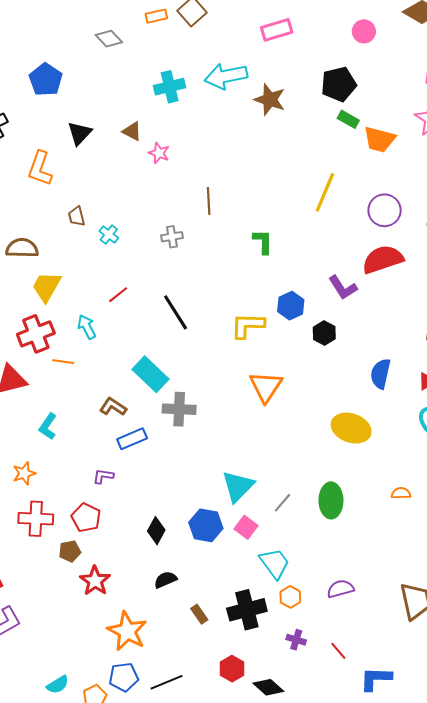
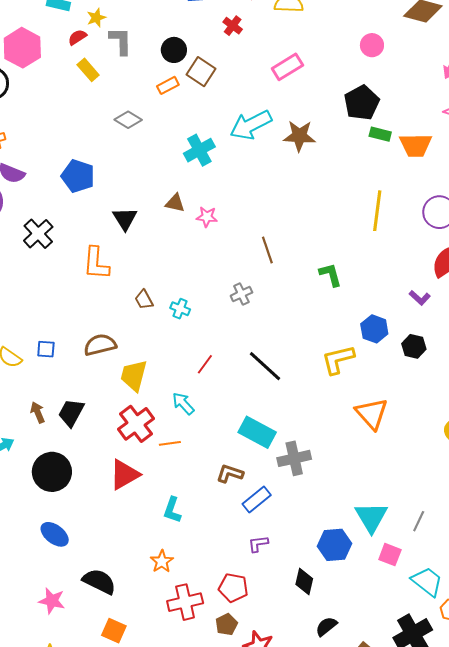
purple L-shape: (343, 288) -> (420, 298), size x0.7
purple L-shape: (103, 476) -> (258, 544), moved
blue hexagon: (206, 525) -> (334, 545), moved

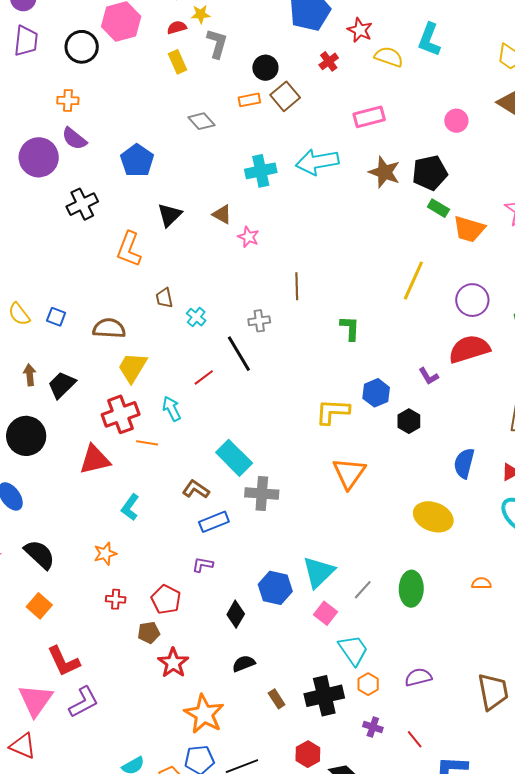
brown star: (299, 136) -> (384, 172), moved
black line: (265, 366) -> (239, 354), moved
red cross: (185, 602) -> (116, 599), size x0.6

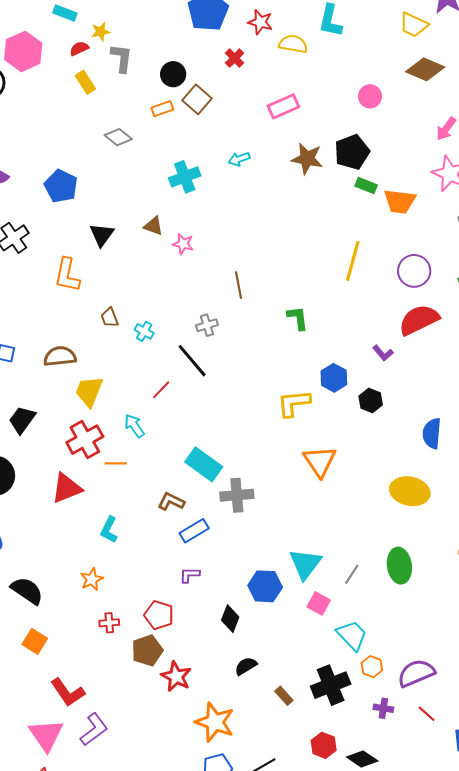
cyan arrow: (317, 162) -> (239, 159), size x0.5
brown pentagon: (149, 633) -> (147, 650), size x1.4
purple semicircle: (418, 677) -> (416, 673), moved, size x1.4

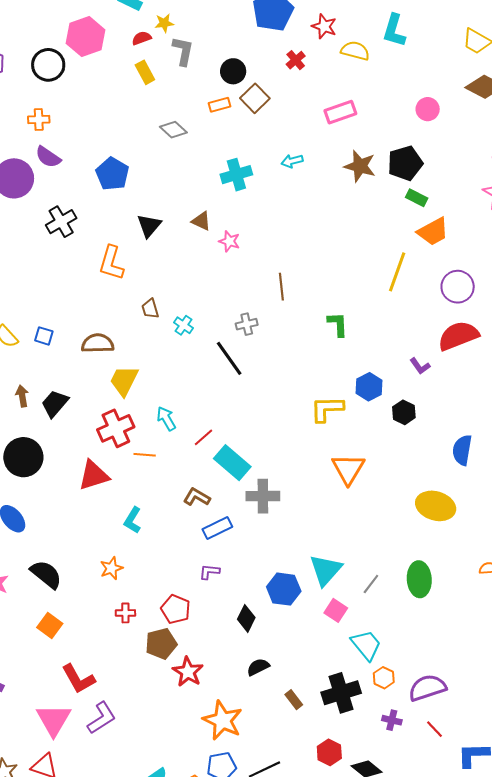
orange trapezoid: (400, 201) -> (433, 232), moved, turned -40
red line: (161, 390) -> (203, 437), moved

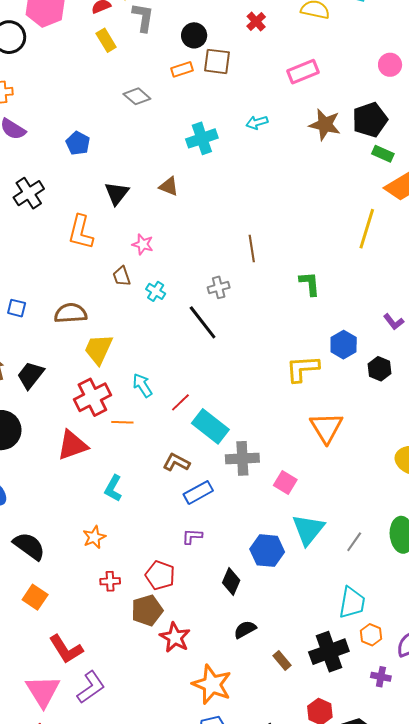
brown square: (255, 98) -> (217, 61), turned -36
blue pentagon: (112, 174) -> (78, 143), size x0.7
pink star: (229, 241) -> (143, 244), moved
pink square: (336, 610) -> (285, 483), moved
cyan trapezoid: (366, 645) -> (352, 603), turned 52

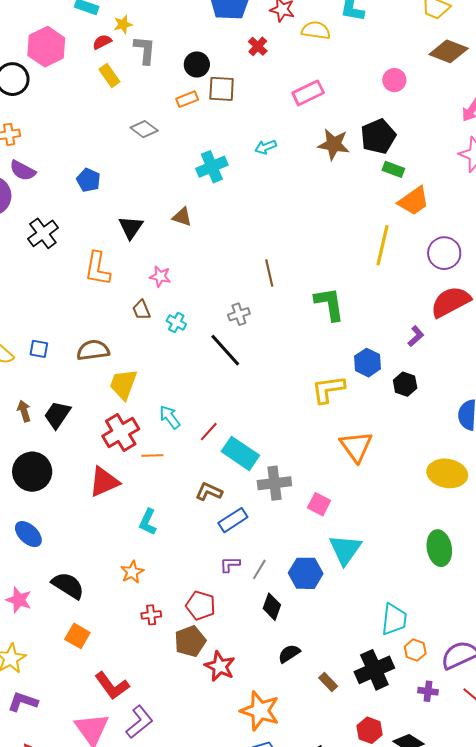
green L-shape: (310, 284) -> (329, 304), size x1.4
purple L-shape: (394, 322) -> (416, 336), turned -90
gray line: (354, 542) -> (259, 569), moved

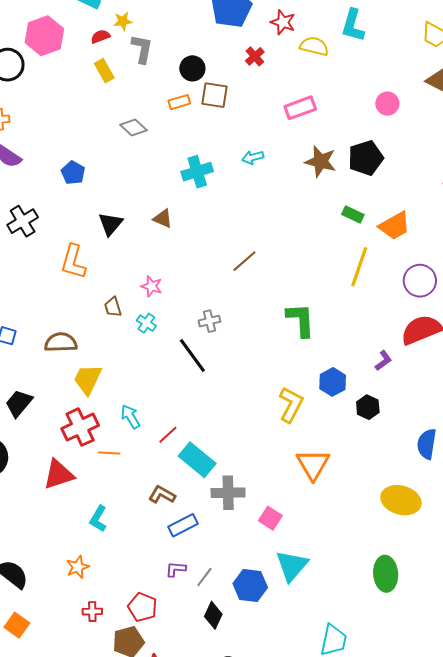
green rectangle: (393, 169) -> (353, 215), moved
brown line: (269, 273) -> (244, 261), moved, turned 56
pink star: (160, 276) -> (152, 286), moved
yellow L-shape: (328, 389) -> (291, 405), turned 120

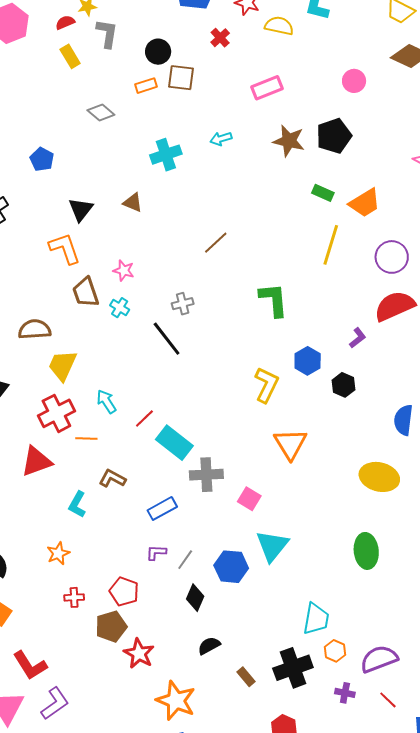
orange L-shape: (73, 262) -> (65, 248), moved, turned 147
brown trapezoid: (113, 307) -> (86, 292), size x1.5
brown L-shape: (162, 495) -> (112, 478), moved

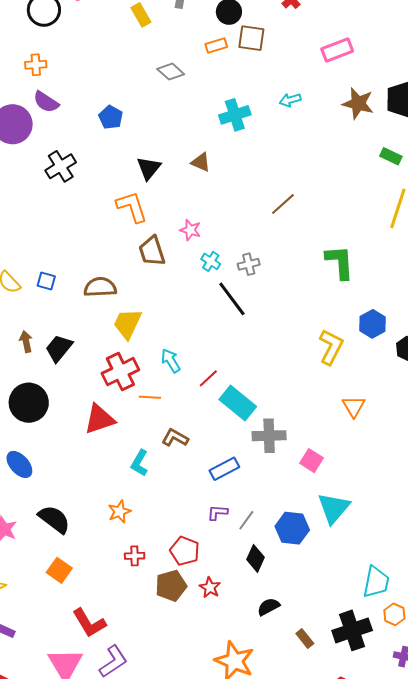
cyan cross: (120, 308) -> (211, 261), moved
orange triangle: (290, 444) -> (354, 406), size x0.7
red star: (139, 654) -> (210, 587), moved, size x0.7

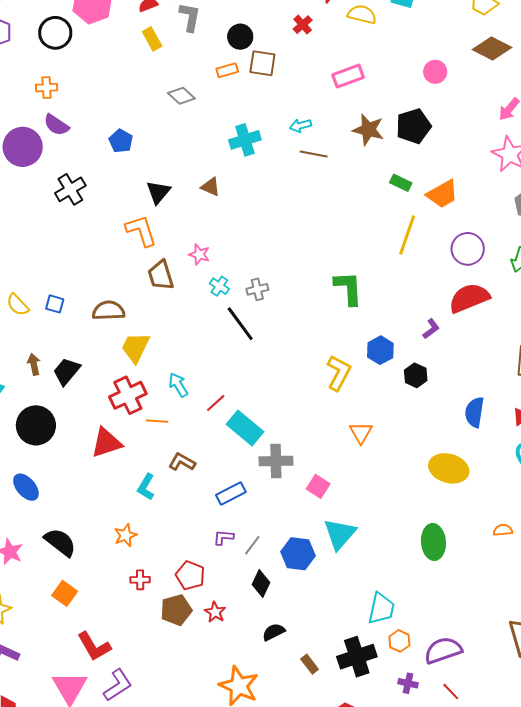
brown line: (283, 204) -> (314, 154), moved, turned 52

